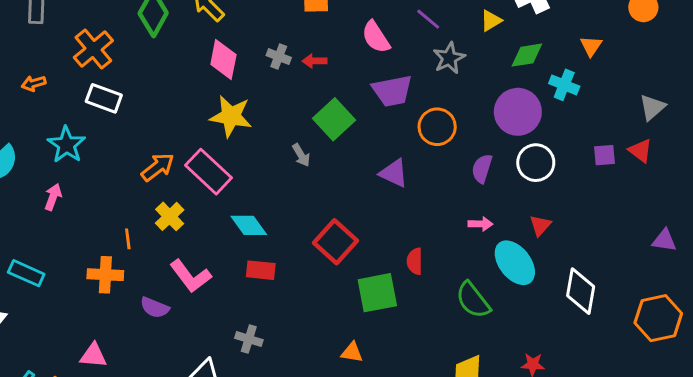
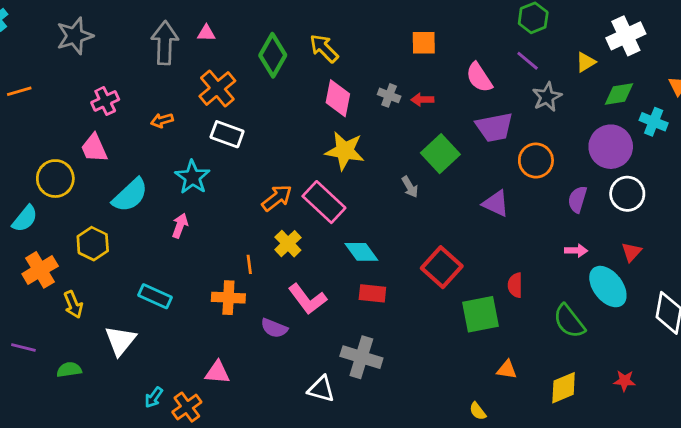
gray cross: (249, 339) -> (361, 357), size x1.6
orange triangle: (352, 352) -> (507, 370), moved

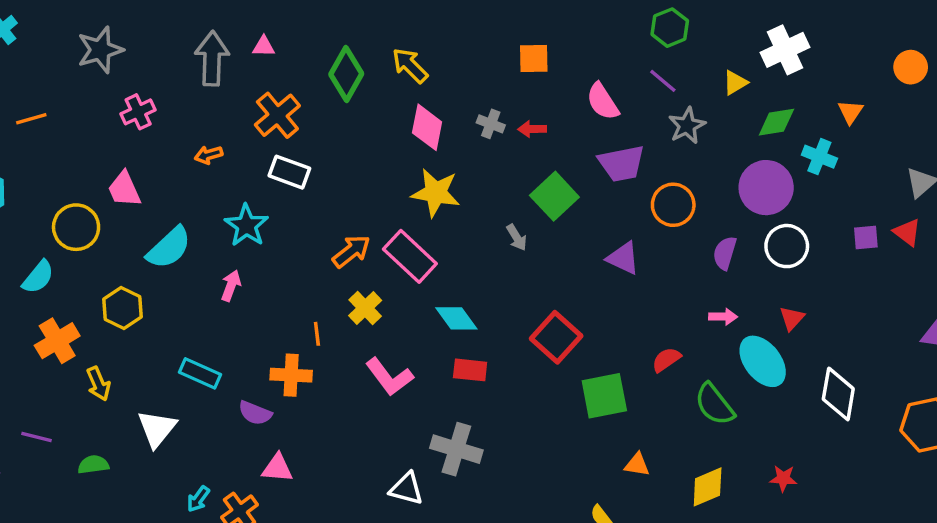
pink cross: (105, 101) -> (138, 112), moved
red semicircle: (515, 285) -> (666, 360), moved, turned 55
purple semicircle: (274, 328) -> (255, 413), moved

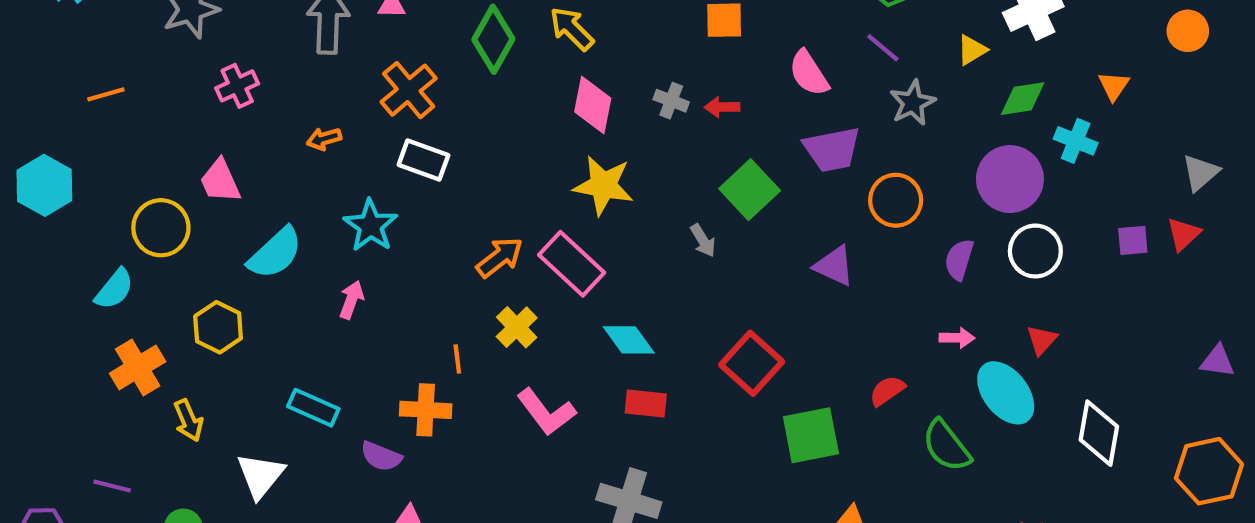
red triangle: (907, 232) -> (1184, 234), turned 40

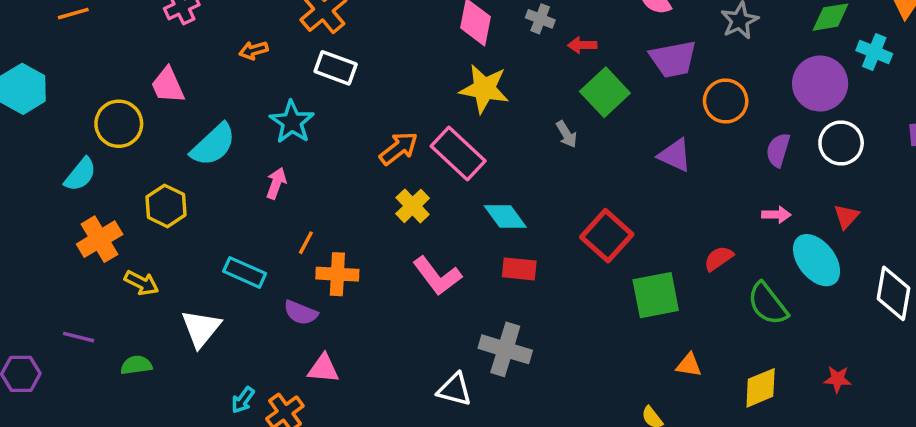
red arrow: (722, 107) -> (582, 45), moved
orange line: (457, 359) -> (306, 243), moved, turned 35
yellow arrow: (188, 420) -> (142, 283), turned -40

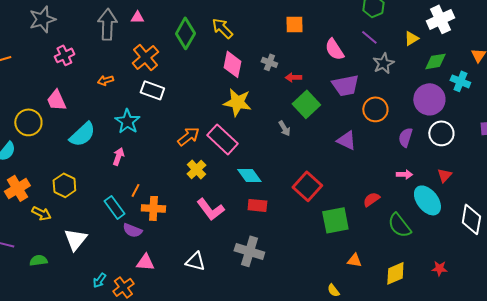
yellow hexagon: (166, 206) -> (64, 185), moved
cyan rectangle: (245, 272) -> (114, 207), moved, turned 30
white triangle: (455, 390) -> (195, 261), moved

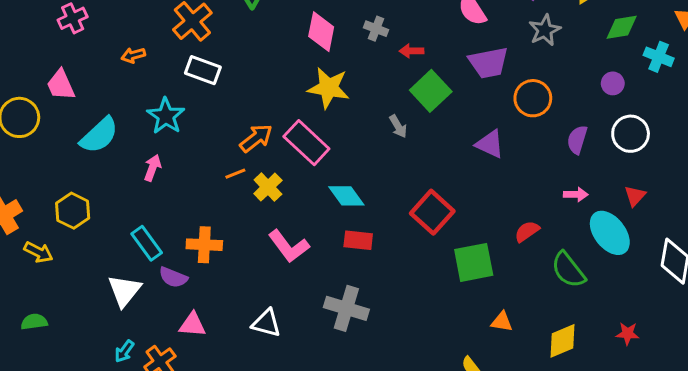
purple circle: (429, 99) -> (613, 83), size x0.5
orange line: (135, 190) -> (235, 174), moved, turned 40
white triangle: (75, 239) -> (124, 291), moved

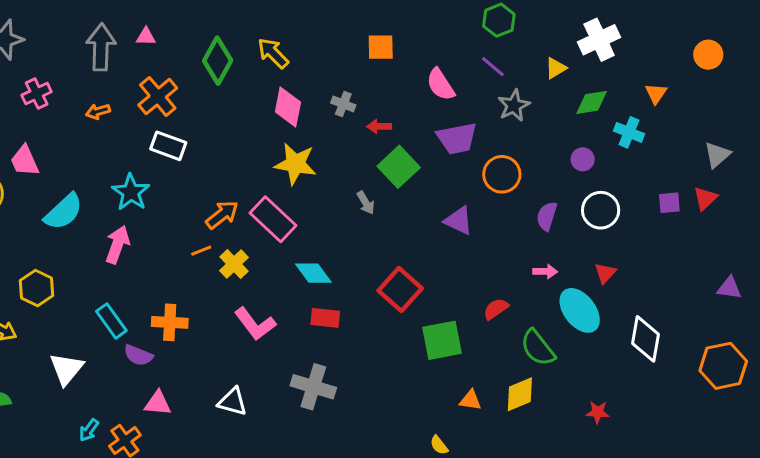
orange arrow: (133, 55) -> (98, 111), moved
pink arrow: (153, 168) -> (117, 245), size x1.4
white triangle: (124, 291) -> (67, 369), moved
yellow diamond: (562, 341) -> (520, 394), moved

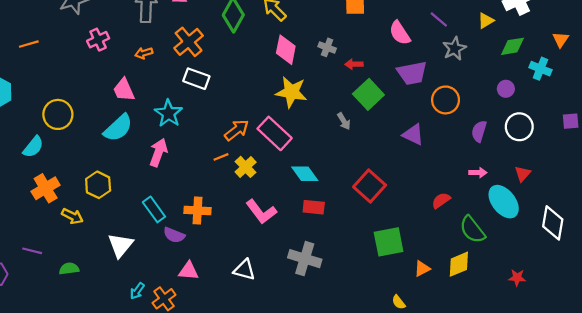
pink trapezoid: (25, 161) -> (124, 90), moved
green square: (442, 340) -> (389, 242), moved
orange triangle: (470, 400) -> (422, 269), turned -36

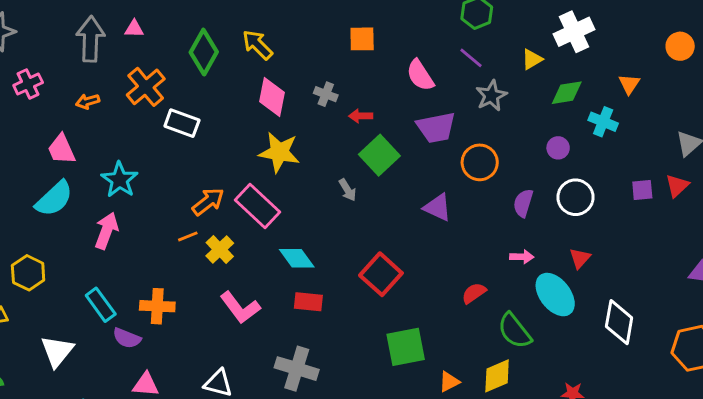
white rectangle: (196, 79) -> (182, 123), moved

